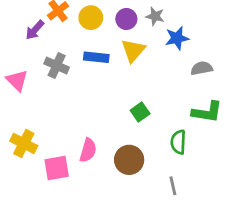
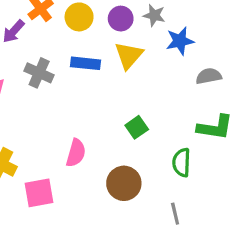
pink semicircle: (88, 150) -> (76, 153), moved

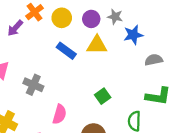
yellow triangle: (129, 55) -> (97, 45), turned 50
blue rectangle: (85, 63) -> (66, 51), turned 30
gray cross: (39, 73) -> (33, 85), moved

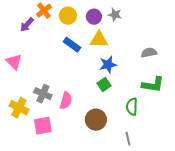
blue star: (133, 35) -> (108, 65), moved
gray cross: (33, 85) -> (43, 94), moved

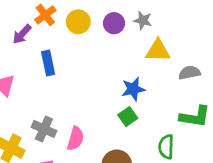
yellow triangle: (99, 40) -> (158, 51), moved
blue rectangle: (72, 45) -> (48, 63), moved, turned 42

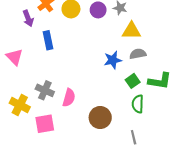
purple arrow: (22, 34) -> (28, 18), turned -63
gray semicircle: (190, 73) -> (138, 54), moved
green square: (128, 117) -> (133, 81), moved

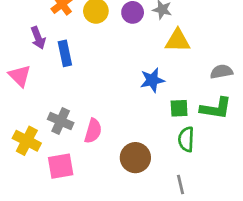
purple arrow: (28, 18) -> (38, 38), moved
gray semicircle: (138, 54) -> (221, 72), moved
green square: (133, 81) -> (179, 108), turned 32

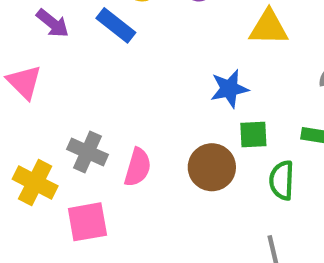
purple arrow: (38, 38) -> (53, 23), turned -30
blue rectangle: (65, 53) -> (116, 25), moved, turned -40
green square: (179, 108) -> (253, 135), moved
brown circle: (135, 158) -> (212, 167), moved

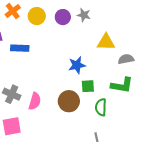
blue rectangle: (116, 25) -> (20, 48), moved, turned -36
yellow triangle: (269, 28) -> (106, 42), moved

